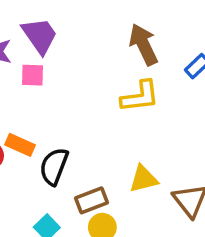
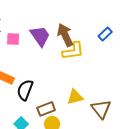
purple trapezoid: (40, 36) -> (40, 36), moved
brown arrow: (144, 45) -> (65, 35), moved

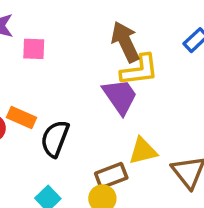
purple trapezoid: (40, 36) -> (120, 96), moved
brown rectangle: (46, 109) -> (111, 176), moved

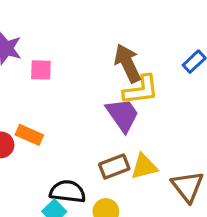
black semicircle: (55, 139) -> (68, 192), moved, turned 76
brown rectangle: (111, 176) -> (114, 167), moved

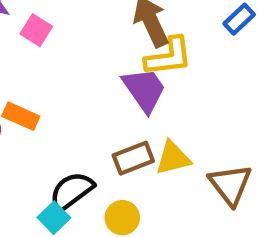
pink square: (41, 70) -> (36, 30), turned 30
black semicircle: (68, 192) -> (72, 191), turned -44

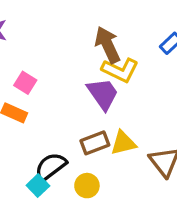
pink square: (36, 30) -> (25, 83), moved
yellow L-shape: (169, 57) -> (120, 70), turned 33

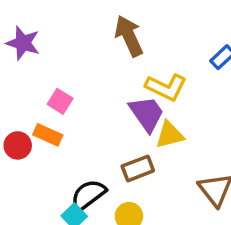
brown arrow: (107, 45) -> (129, 36), moved
yellow triangle: (123, 143) -> (170, 135), moved

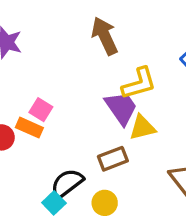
yellow L-shape: (166, 87) -> (139, 83), turned -42
pink square: (60, 101) -> (41, 110), moved

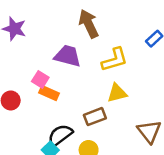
purple trapezoid: (121, 108) -> (68, 56), moved, turned -40
orange rectangle: (29, 128) -> (49, 93), moved

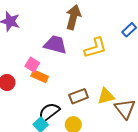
brown arrow: (89, 24) -> (73, 17), turned 40
yellow triangle: (117, 93) -> (106, 96), moved

